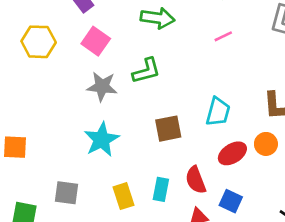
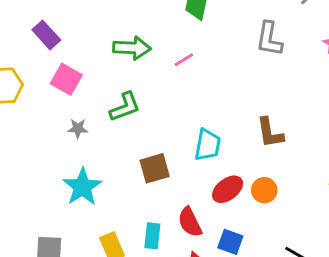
pink line: (223, 36) -> (184, 60), moved
gray star: (102, 86) -> (78, 128), size x0.6
orange circle: (266, 144) -> (264, 190), moved

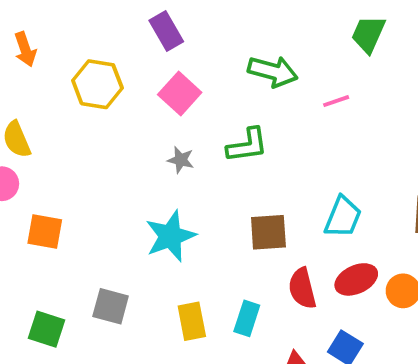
red semicircle: (190, 222) -> (302, 288), moved

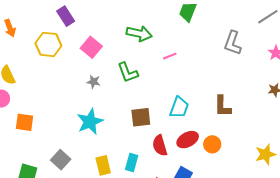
purple rectangle: (166, 31) -> (66, 16), moved
pink line: (336, 101) -> (170, 56), moved
green L-shape: (247, 145) -> (128, 72), turned 80
gray square: (111, 306) -> (61, 160), turned 30

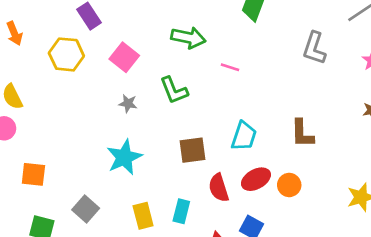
pink line: (170, 56) -> (230, 67), turned 40
orange square: (25, 122) -> (33, 174), moved

